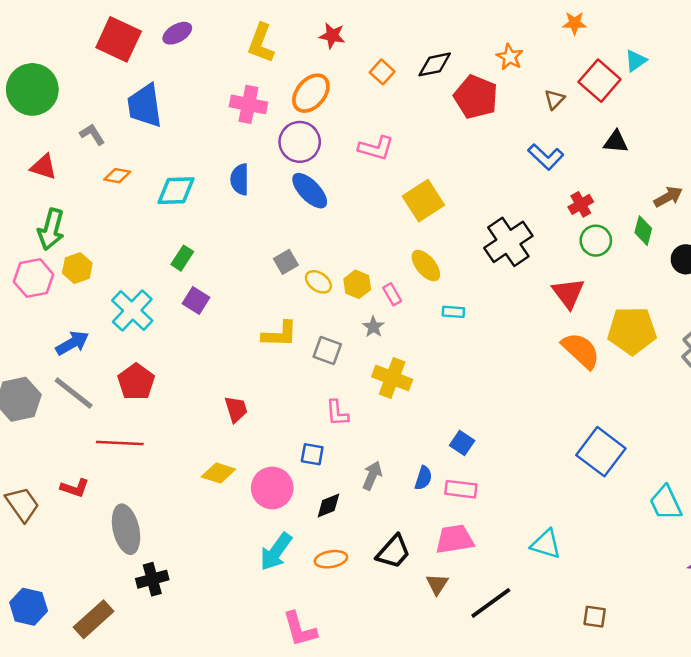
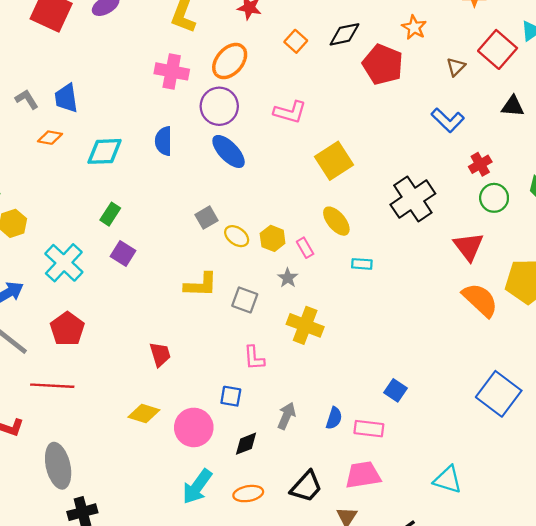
blue trapezoid: (145, 106) -> (66, 98), moved, size x0.7
blue square: (462, 443) -> (396, 390), moved

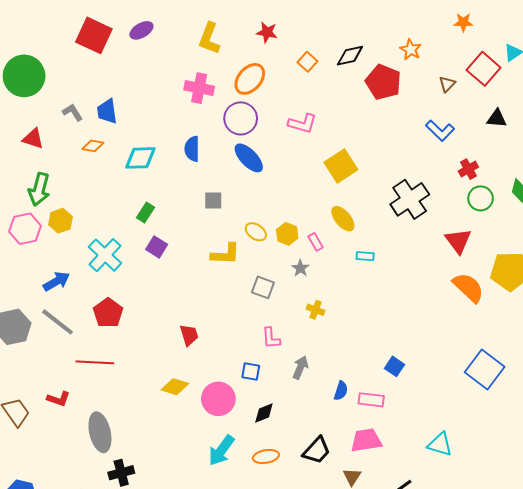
gray square: (206, 218) -> (213, 200), moved, turned 30
yellow L-shape: (201, 285) -> (225, 254), moved
yellow cross: (305, 325) -> (316, 310), size x0.6
gray arrow: (287, 416) -> (300, 367), moved

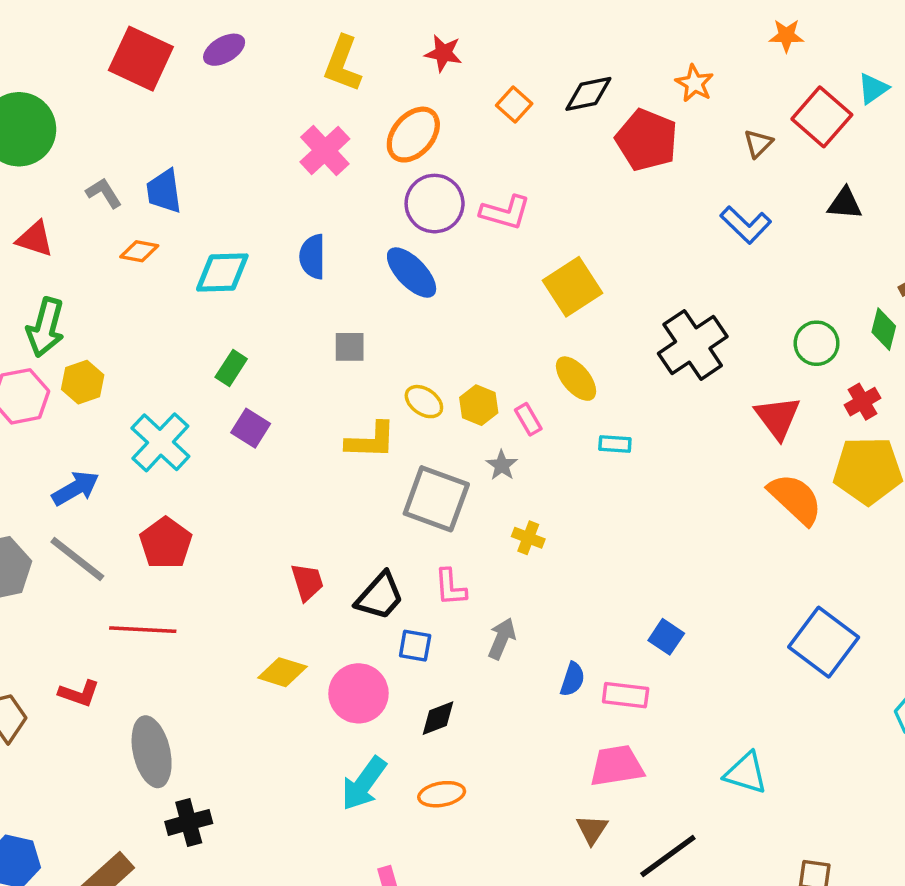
pink cross: (199, 88) -> (325, 150), turned 36
purple circle: (241, 118) -> (435, 204), moved
red cross: (468, 169) -> (862, 402), moved
gray square: (263, 287) -> (436, 499), size x1.6
black trapezoid: (317, 450) -> (380, 596), moved

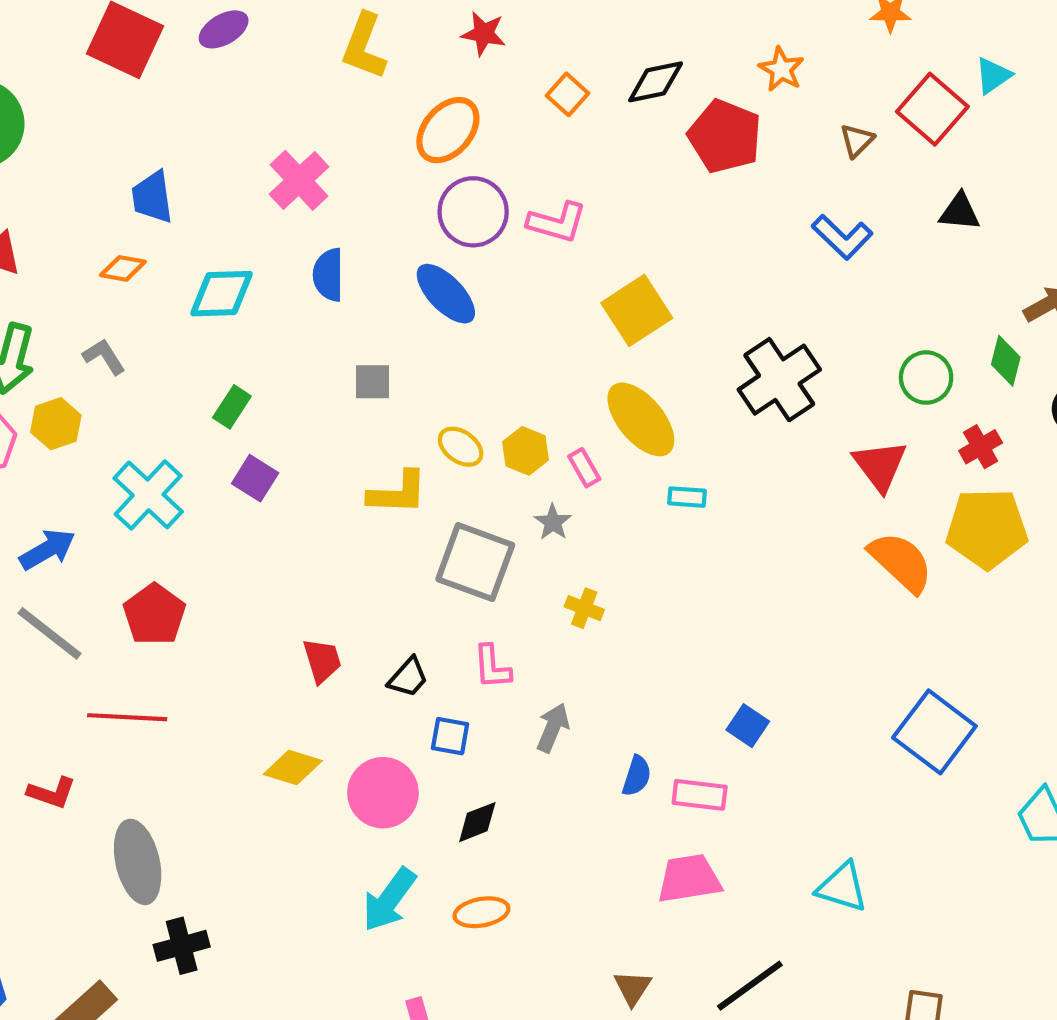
pink cross: (325, 150) -> (299, 180), moved
gray L-shape: (104, 193) -> (104, 357), moved
yellow ellipse: (576, 379) -> (641, 419), size x1.4
black trapezoid: (380, 596) -> (408, 677), size x0.7
brown triangle: (592, 830) -> (632, 988), moved

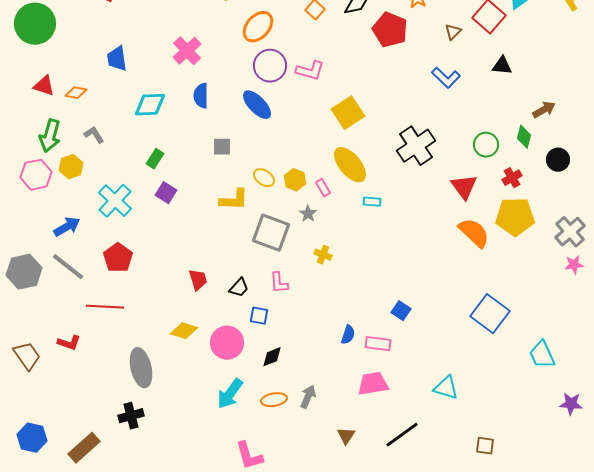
orange diamond: (123, 268) -> (76, 93), moved
gray arrow: (553, 728) -> (308, 397), moved
gray ellipse: (138, 862) -> (141, 368), moved

